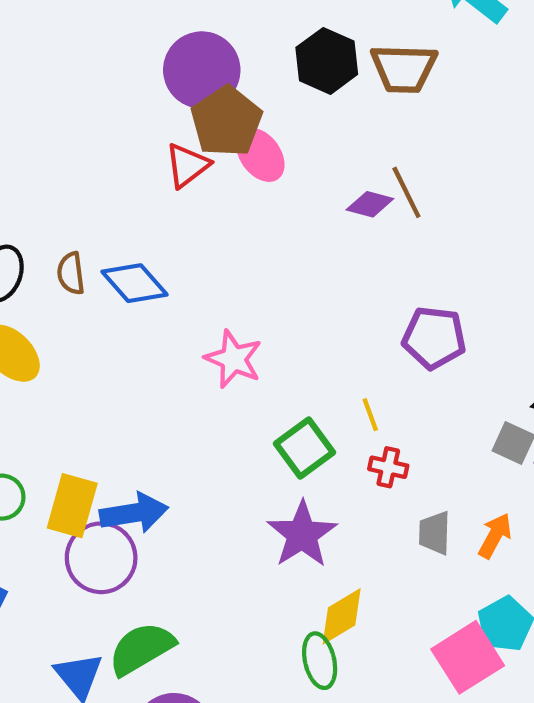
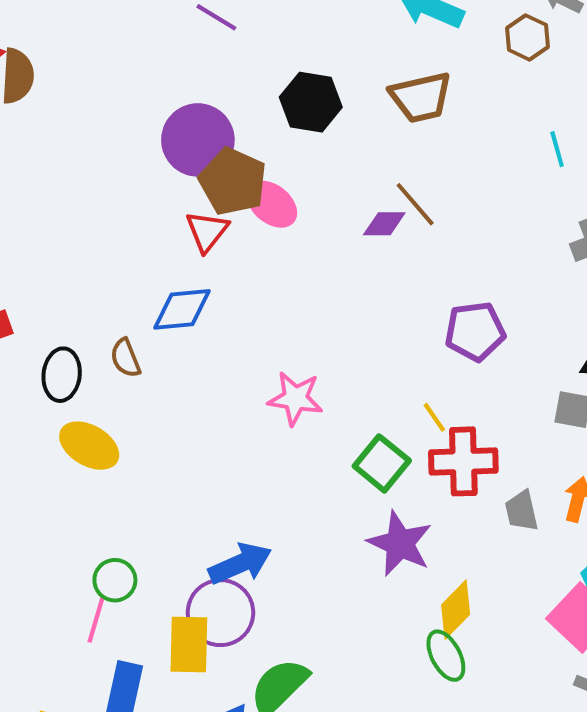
brown trapezoid: (404, 68) -> (421, 97), moved
blue diamond: (134, 283) -> (182, 309), moved, turned -40
red cross: (388, 467) -> (463, 461), size x1.8
yellow rectangle: (72, 506) -> (189, 644), moved

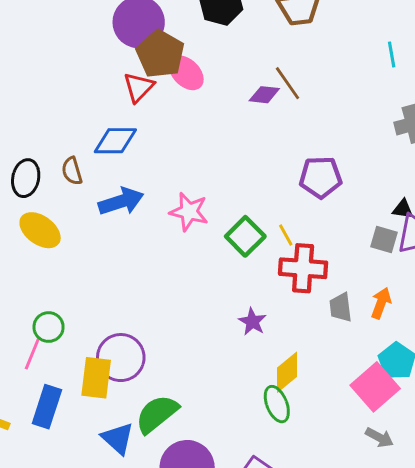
green square: (382, 463) -> (245, 236), moved
purple star: (400, 544) -> (252, 322), size x0.6
blue arrow: (240, 564) -> (121, 201), moved

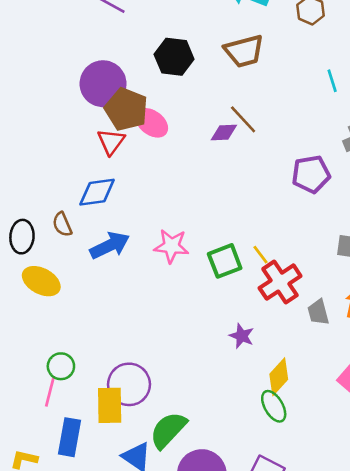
purple pentagon: (321, 177) -> (311, 174), moved
green square: (245, 236) -> (225, 261), turned 32
red cross: (303, 268) -> (280, 282), turned -30

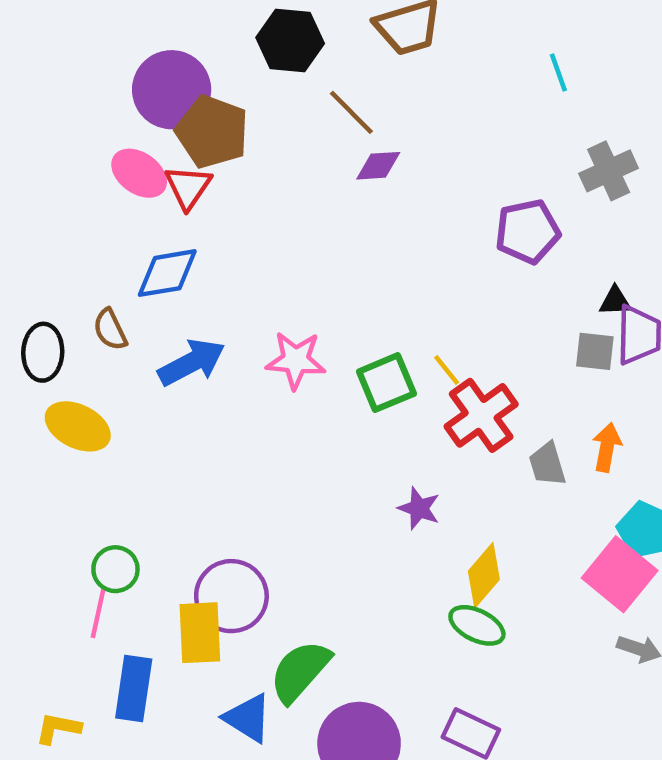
brown line: (243, 119) -> (351, 112), moved
pink ellipse: (152, 123) -> (139, 173), moved
green ellipse: (274, 406) -> (477, 625), turned -32

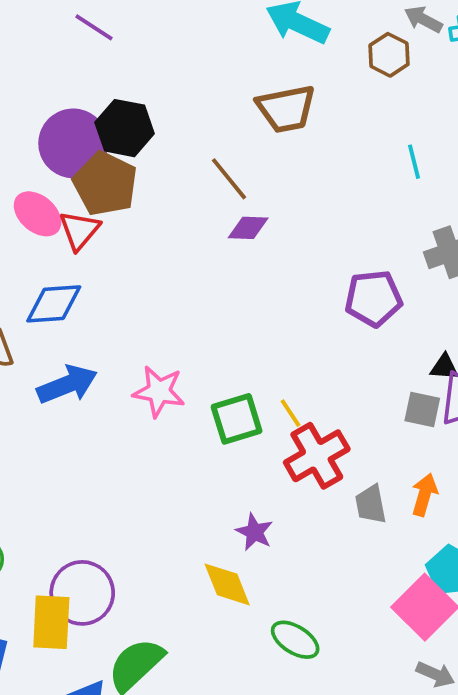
black hexagon: (290, 40) -> (125, 128), moved
yellow diamond: (484, 575) -> (227, 584), moved, turned -68

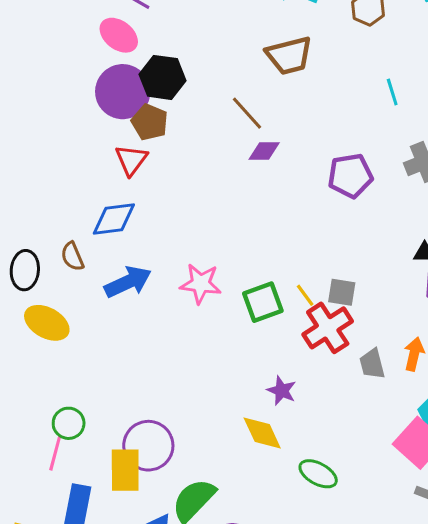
brown pentagon: (105, 184) -> (150, 122), size x0.7
pink ellipse: (38, 214) -> (119, 35), moved
purple pentagon: (373, 298) -> (350, 176), moved
gray square: (422, 409) -> (342, 292), moved

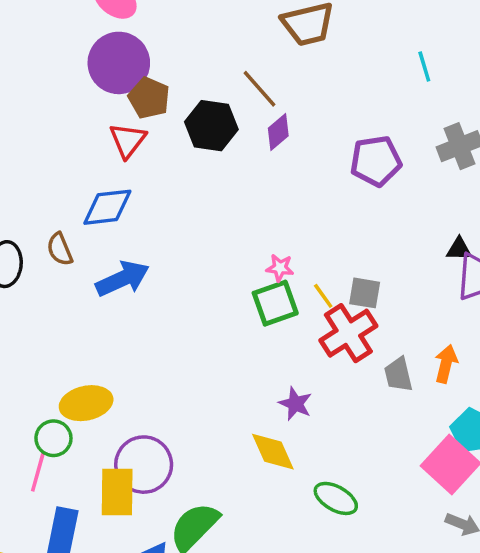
black hexagon: (163, 77) -> (211, 126), moved
purple diamond: (264, 151) -> (278, 132), turned -40
pink star: (201, 284) -> (280, 268), moved, size x0.6
yellow ellipse: (47, 323) -> (86, 403), moved, turned -42

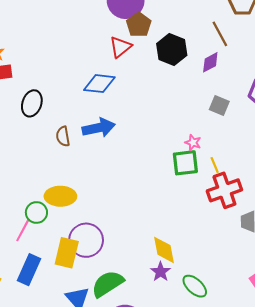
brown line: (259, 89) -> (220, 34), moved
brown semicircle: (60, 249) -> (63, 136), moved
gray square: (365, 293) -> (219, 105), moved
purple star: (295, 404) -> (161, 272), moved

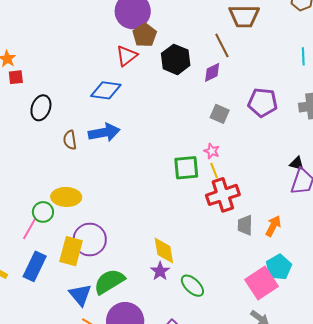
pink star: (193, 143) -> (212, 151), moved

